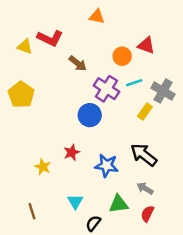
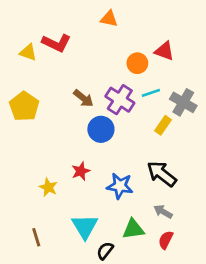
brown arrow: (78, 63) -> (83, 98), moved
cyan triangle: (75, 202) -> (85, 226), size x1.5

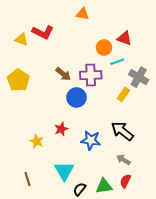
cyan line: (151, 93) -> (117, 62), moved
purple cross: (120, 100) -> (91, 75), turned -35
green triangle: (133, 229) -> (104, 186), moved

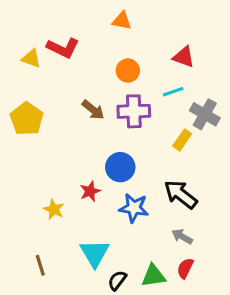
orange circle: (104, 48) -> (128, 71), moved
blue circle: (76, 97) -> (120, 167), moved

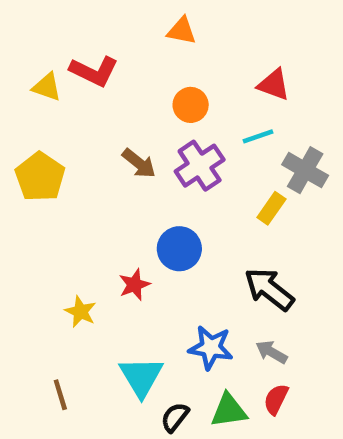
purple cross: (134, 111) -> (200, 166), turned -32
blue star: (134, 208) -> (211, 348), moved

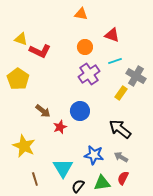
red L-shape: (94, 71) -> (40, 51), moved
red triangle: (274, 85) -> (112, 35), moved
brown arrow: (139, 163) -> (43, 111), moved
yellow star: (80, 312) -> (24, 146), moved, size x1.6
brown line: (60, 395) -> (35, 179), moved

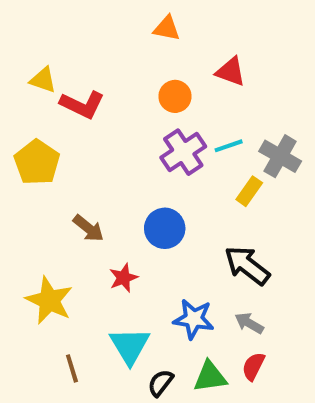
cyan line: (115, 61) -> (229, 146), moved
red star: (60, 127) -> (123, 278), moved

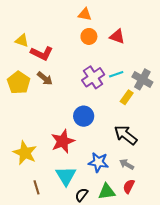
orange circle: (175, 96) -> (89, 36), moved
brown arrow: (88, 228) -> (45, 78), moved
red star: (123, 278) -> (63, 141), size x1.6

